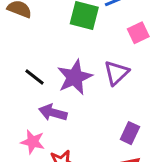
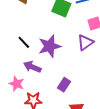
purple triangle: (116, 73) -> (85, 42), moved
purple rectangle: (130, 133) -> (64, 85), moved

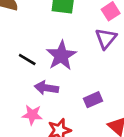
purple rectangle: (64, 85) -> (93, 100), turned 48

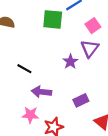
purple star: (61, 56) -> (70, 62), moved, size x0.6

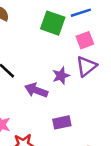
pink square: (93, 26) -> (85, 40), moved
purple arrow: (41, 92) -> (36, 90), moved

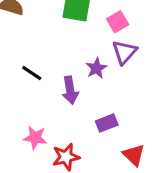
purple arrow: (36, 90) -> (70, 90), turned -110

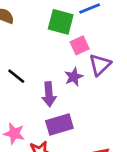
pink square: (118, 22) -> (80, 45), moved
purple rectangle: (107, 123) -> (59, 125), moved, size x1.4

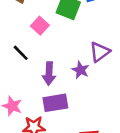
pink square: (80, 45) -> (40, 26), moved, turned -30
purple star: (74, 77) -> (80, 70), moved, turned -30

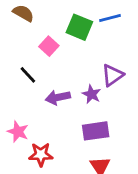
purple arrow: (49, 73) -> (58, 97), turned 75
purple rectangle: (55, 103) -> (96, 131), moved

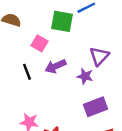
black line: (28, 75) -> (27, 72), turned 35
purple arrow: (58, 97) -> (55, 66), moved

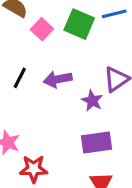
pink square: (40, 43) -> (42, 29), moved
black line: (27, 72) -> (20, 78), turned 35

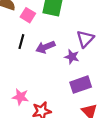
black line: (20, 78) -> (21, 42), moved

